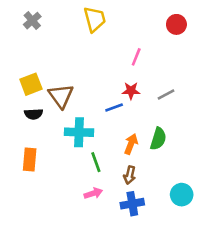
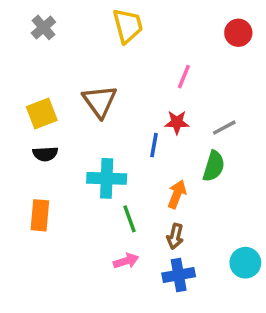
brown triangle: (61, 96) -> (100, 101), moved
blue line: (114, 108) -> (154, 145), turned -60
green semicircle: (158, 139) -> (214, 166), moved

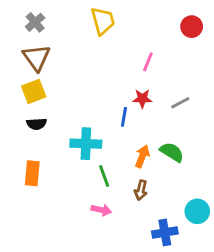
brown triangle: (100, 101) -> (36, 58), moved
green semicircle: (214, 166) -> (172, 152), moved, turned -75
pink arrow: (126, 261) -> (101, 210), turned 30
blue cross: (179, 275) -> (165, 232), moved

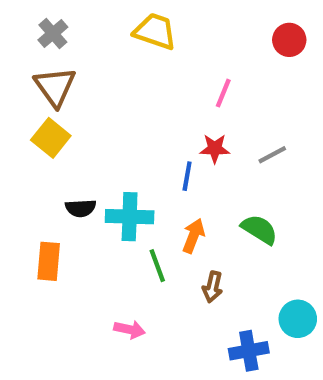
yellow trapezoid: (103, 21) -> (155, 31), turned -56
yellow square: (34, 91) -> (51, 138), turned -30
black semicircle: (36, 124) -> (81, 208), moved
orange arrow: (142, 156) -> (193, 236), moved
pink arrow: (101, 210) -> (130, 329), moved

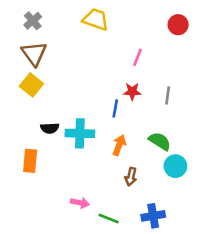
gray line: (272, 155) -> (168, 95), turned -54
green line: (157, 266) -> (109, 218), moved, turned -48
cyan circle: (298, 319) -> (175, 166), moved

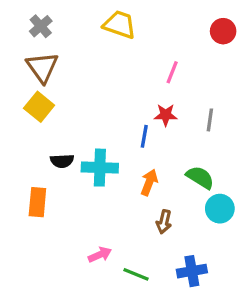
pink arrow: (80, 203) -> (100, 255), turned -36

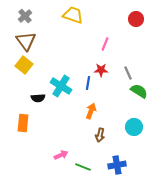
gray line: (210, 120) -> (128, 73), turned -32
cyan cross: (100, 168) -> (61, 86), moved, turned 30
green semicircle: (200, 177) -> (139, 91), moved

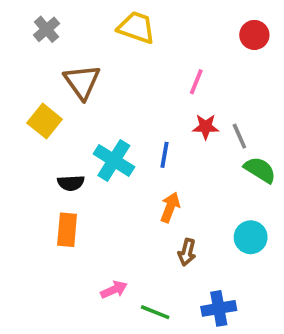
brown triangle: (26, 41) -> (82, 82), moved
red star: (101, 70) -> (206, 127), moved
orange rectangle: (23, 123) -> (67, 230), moved

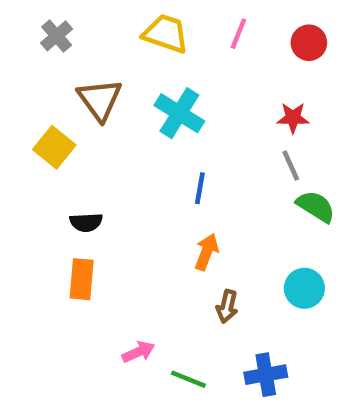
pink line: (196, 82) -> (238, 34), moved
red star: (206, 127) -> (293, 118), moved
cyan cross: (114, 160) -> (179, 113), moved

